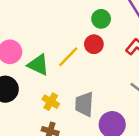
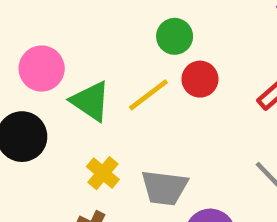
green circle: (101, 19) -> (175, 36), moved
gray trapezoid: (84, 104) -> (164, 188), turned -95

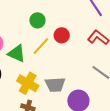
green circle: (175, 36) -> (37, 20), moved
yellow cross: (103, 173) -> (28, 83), size x1.5

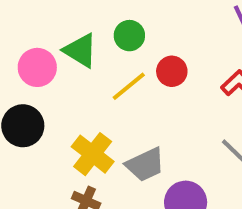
green triangle: (17, 53) -> (80, 50), moved
gray trapezoid: (55, 85) -> (145, 165), turned -30

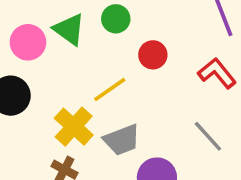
yellow line: (129, 86) -> (110, 89), moved

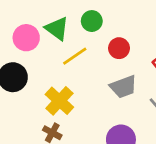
yellow line: (110, 89) -> (75, 56), moved
gray trapezoid: (122, 140) -> (123, 87), moved

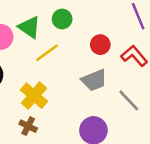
red circle: (119, 48) -> (100, 45), moved

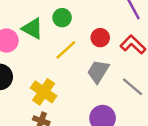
yellow line: (47, 53) -> (66, 50), moved
gray trapezoid: (94, 80) -> (98, 71), turned 150

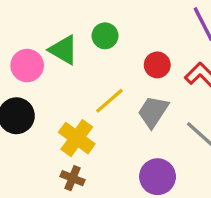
yellow line: (66, 50) -> (109, 101), moved

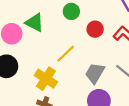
green circle: (105, 36) -> (71, 11), moved
gray trapezoid: (153, 112) -> (95, 73), moved

